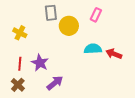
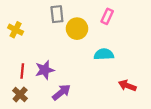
yellow cross: (20, 33) -> (16, 30), moved
red arrow: (114, 54) -> (127, 86), moved
purple star: (40, 63) -> (45, 70), turned 30

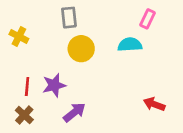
pink rectangle: (107, 16) -> (147, 19), moved
yellow circle: (77, 29) -> (81, 49), moved
cyan semicircle: (104, 54) -> (130, 45), moved

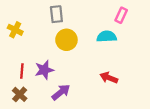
red arrow: (154, 104) -> (109, 78), moved

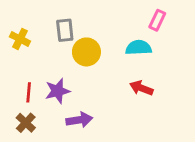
gray rectangle: (56, 14) -> (65, 30), moved
red arrow: (109, 78) -> (141, 88), moved
purple arrow: (61, 92) -> (79, 120), turned 30

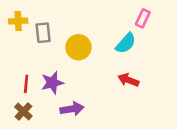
gray rectangle: (65, 30) -> (43, 33), moved
yellow cross: (20, 39) -> (18, 21), moved, turned -30
cyan semicircle: (138, 48) -> (126, 43), turned 135

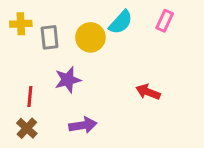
cyan semicircle: (126, 43) -> (121, 22), moved
yellow circle: (78, 47) -> (90, 37), moved
purple star: (52, 83) -> (68, 80), moved

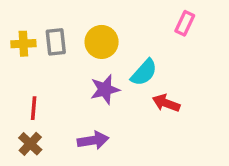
cyan semicircle: (121, 22) -> (144, 73), moved
yellow cross: (21, 24) -> (23, 44), moved
purple star: (68, 80) -> (105, 89), moved

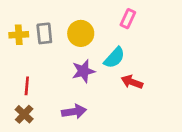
pink rectangle: (185, 23) -> (128, 19), moved

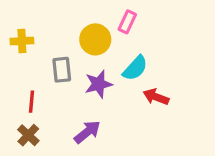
pink rectangle: (128, 19) -> (127, 22), moved
gray rectangle: (44, 33) -> (62, 70), moved
purple arrow: (74, 112) -> (87, 132), turned -30

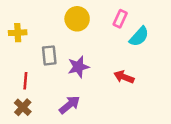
pink rectangle: (127, 22) -> (120, 19), moved
yellow circle: (95, 39) -> (77, 19), moved
cyan semicircle: (135, 68) -> (139, 36), moved

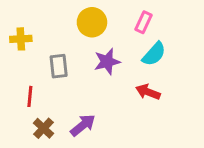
cyan semicircle: (139, 36) -> (154, 54), moved
purple star: (78, 67) -> (107, 62), moved
brown cross: (23, 107) -> (43, 128), moved

